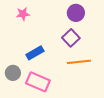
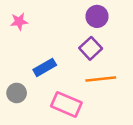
pink star: (23, 14) -> (19, 22), moved
pink rectangle: (38, 82) -> (66, 104), moved

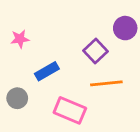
purple circle: (97, 16) -> (125, 28), moved
pink star: (19, 22) -> (20, 39), moved

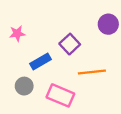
purple square: (95, 51) -> (70, 44), moved
gray circle: (17, 98) -> (24, 86), moved

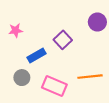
orange line: (92, 72) -> (90, 77), moved

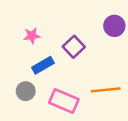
pink star: (16, 30) -> (32, 36), moved

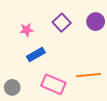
purple square: (74, 47) -> (62, 23), moved
gray circle: (26, 91) -> (12, 87), moved

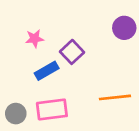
purple square: (62, 23) -> (72, 52), moved
pink rectangle: (53, 84) -> (52, 110), moved, turned -30

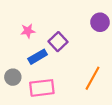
orange line: (115, 97) -> (92, 78), turned -55
gray circle: (16, 114) -> (13, 77), moved

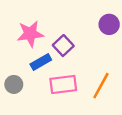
pink star: (28, 31) -> (30, 34), size x1.6
pink rectangle: (42, 88) -> (63, 84), moved

